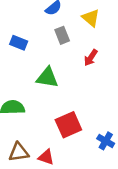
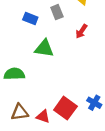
blue rectangle: (19, 43) -> (30, 18), moved
red square: (68, 125) -> (65, 108), moved, turned -30

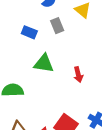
red arrow: (81, 31) -> (78, 75), moved, turned -48

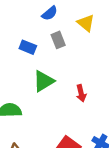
green triangle: (44, 63) -> (44, 81), turned -40

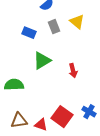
yellow triangle: (86, 23) -> (77, 22), moved

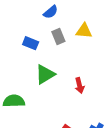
yellow triangle: (77, 22) -> (84, 31), turned -35

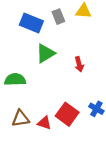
blue rectangle: (31, 43) -> (31, 23), size x1.5

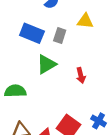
gray rectangle: (58, 17) -> (60, 35), moved, turned 40

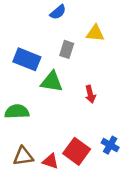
blue rectangle: (32, 33) -> (27, 59), moved
green triangle: (46, 64) -> (52, 82), turned 40

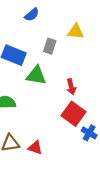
blue semicircle: (58, 12) -> (32, 15), moved
red square: (77, 151) -> (73, 114), moved

